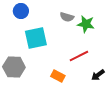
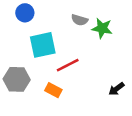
red line: (79, 56) -> (68, 65), moved
orange rectangle: (58, 76) -> (53, 90), moved

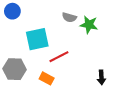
blue circle: (25, 13) -> (12, 11), moved
black arrow: (116, 89) -> (101, 77), turned -56

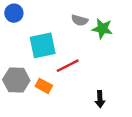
black arrow: (101, 77) -> (100, 99), moved
orange rectangle: (47, 78) -> (44, 86), moved

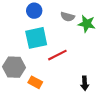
blue circle: (14, 13) -> (34, 11), moved
orange rectangle: (44, 86) -> (35, 82), moved

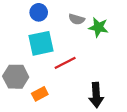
orange rectangle: (35, 82) -> (40, 94), turned -56
black arrow: (85, 83) -> (96, 95), size x1.5

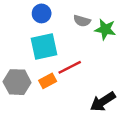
orange rectangle: (40, 94) -> (48, 81), moved
black arrow: (96, 95) -> (103, 102), turned 60

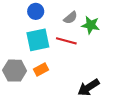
gray semicircle: (82, 21) -> (71, 18), turned -56
red line: (70, 67) -> (66, 41), moved, turned 42

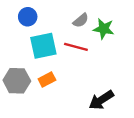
blue circle: (36, 11) -> (28, 17), moved

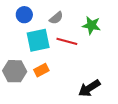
gray semicircle: (81, 20) -> (56, 18), moved

